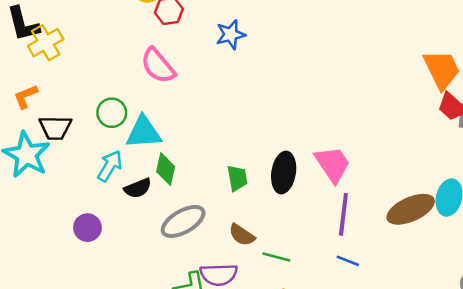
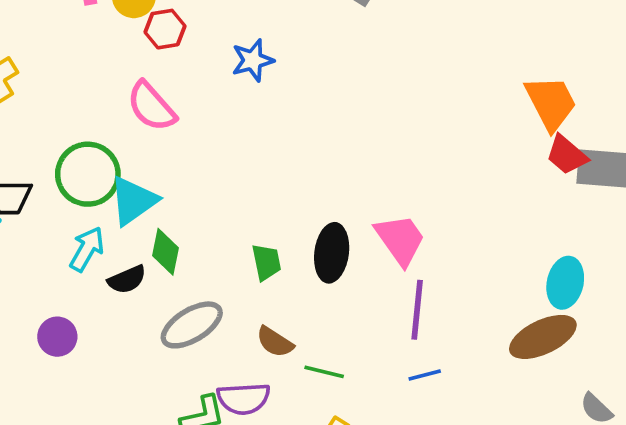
green circle: (112, 113) -> (88, 174), size x1.5
cyan triangle: (144, 132) -> (133, 201), turned -30
brown ellipse: (411, 209) -> (543, 337), moved
blue line: (348, 261) -> (425, 375), turned -35

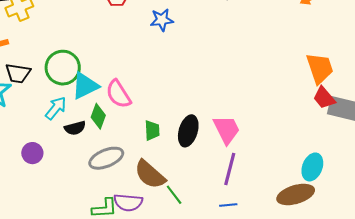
pink semicircle: (151, 107) -> (118, 94), moved
brown semicircle: (275, 342) -> (150, 174), size x1.6
green line: (324, 372) -> (174, 195), turned 30

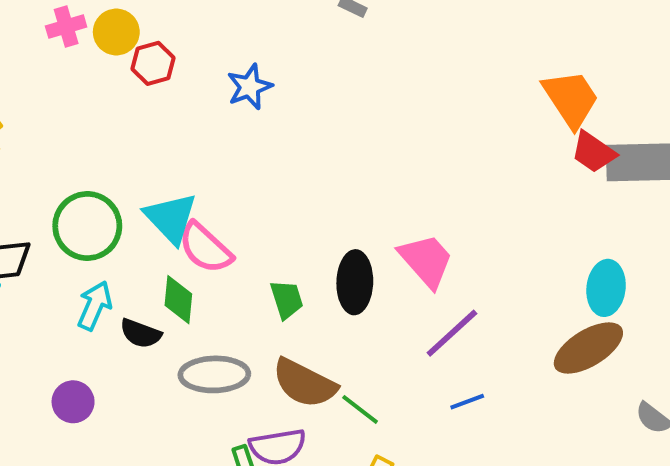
cyan triangle: (85, 86) -> (171, 218), moved, turned -32
black semicircle: (75, 128) -> (141, 333), turned 50
gray ellipse: (106, 158) -> (214, 374), turned 36
purple line: (230, 169) -> (452, 333), turned 48

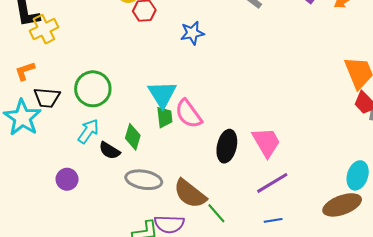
cyan triangle: (171, 218) -> (162, 94), moved
pink semicircle: (205, 248) -> (188, 114), moved
green trapezoid: (287, 299) -> (165, 117), moved

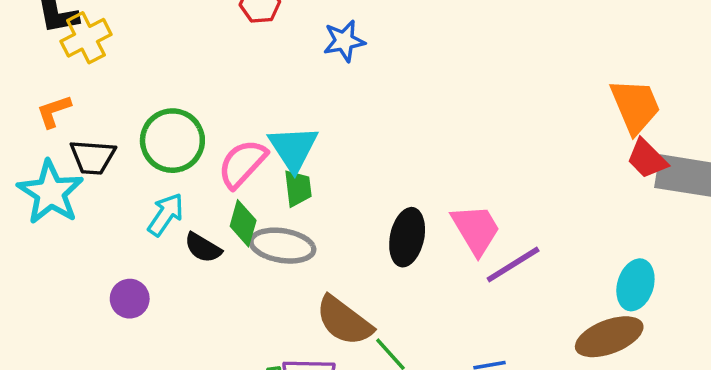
pink semicircle: (188, 114) -> (242, 164), moved, turned 80
gray ellipse: (144, 180) -> (282, 246), moved
purple line: (272, 183) -> (513, 264), moved

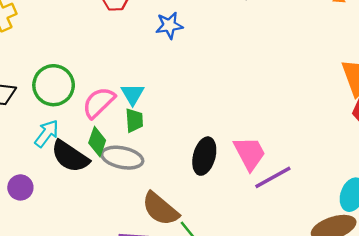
cyan triangle: (293, 148) -> (132, 94), size x0.7
black semicircle: (203, 248) -> (70, 156), size x1.6

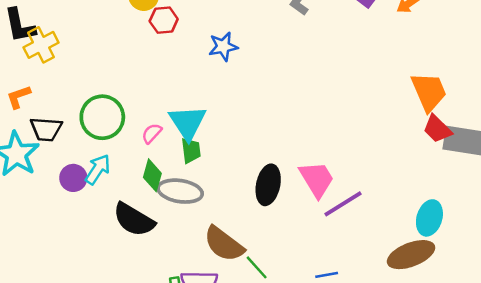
cyan triangle: (132, 94) -> (188, 122), size x1.5
pink semicircle: (99, 103) -> (152, 133), size x0.6
black semicircle: (70, 156) -> (134, 220), moved
purple circle: (20, 187) -> (73, 178), moved

